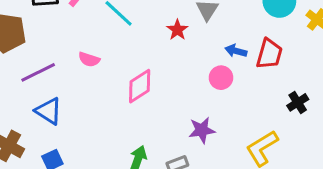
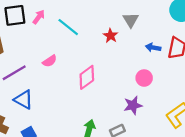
pink semicircle: (89, 59) -> (50, 61), turned -48
pink circle: (221, 78) -> (144, 78), moved

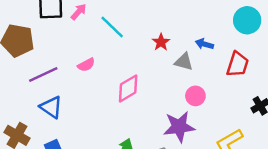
gray triangle: (131, 20) -> (184, 62), moved, turned -49
blue arrow: (153, 47) -> (204, 44), moved
purple star: (133, 105) -> (179, 127), size x1.4

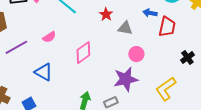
blue arrow: (204, 44) -> (150, 13), moved
blue triangle: (51, 107) -> (44, 72), moved

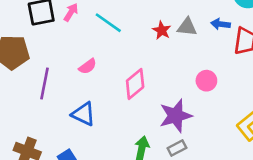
gray triangle: (125, 28) -> (187, 27), moved
purple line: (16, 47) -> (44, 83), turned -45
purple star: (126, 79) -> (176, 116), moved

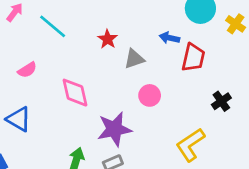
gray triangle: (187, 27) -> (134, 59), moved, turned -30
pink diamond: (135, 84) -> (75, 93), turned -68

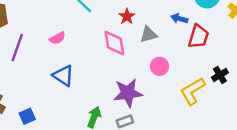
pink diamond: (75, 93) -> (114, 43), moved
blue triangle: (19, 119) -> (63, 76), moved
yellow L-shape: (190, 145) -> (193, 91), moved

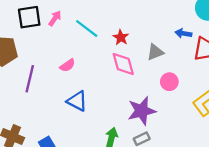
red star: (127, 16) -> (121, 37), moved

